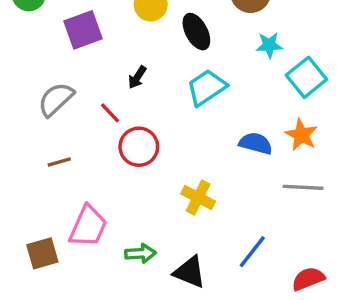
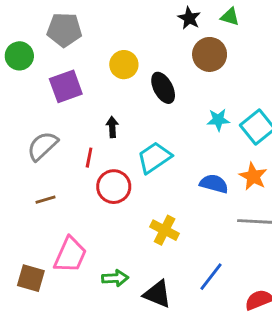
cyan star: (269, 45) -> (218, 120), moved
black arrow: (137, 77) -> (112, 127), turned 144
cyan trapezoid: (207, 87) -> (154, 158), moved
red line: (110, 113) -> (89, 158), turned 54
brown square: (42, 253) -> (31, 278), turned 32

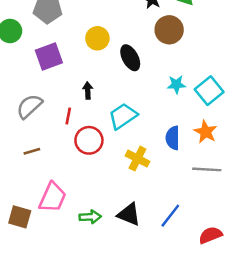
blue semicircle: (214, 184) -> (173, 138), turned -105
yellow cross: (165, 230) -> (138, 159), moved
black triangle: (157, 294) -> (129, 214), moved

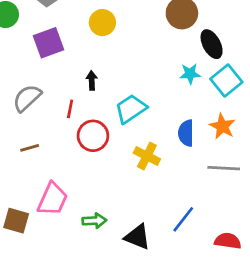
black ellipse: (130, 58) -> (212, 44), moved
black triangle: (129, 214) -> (137, 237), moved
red semicircle: (210, 235) -> (228, 241), turned 30

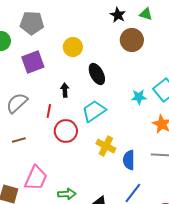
black ellipse: (212, 44) -> (97, 74), moved
cyan star: (190, 74) -> (139, 97), moved
blue semicircle: (186, 133) -> (129, 160), moved

